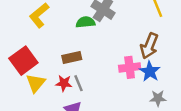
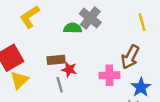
blue star: (150, 71) -> (141, 87), moved
red star: (64, 83) -> (69, 69), moved

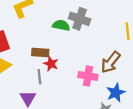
gray cross: (90, 18) -> (80, 19), turned -30

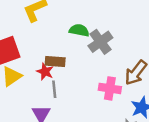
gray cross: (80, 19) -> (100, 42), moved, turned 35
red star: (51, 64) -> (45, 72), moved

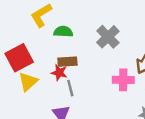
green semicircle: (79, 30) -> (63, 32), moved

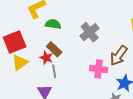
brown rectangle: (67, 62) -> (54, 49), turned 42

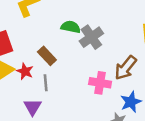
green semicircle: (53, 24) -> (71, 27), moved
red star: (46, 58) -> (25, 71), moved

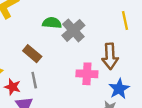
brown arrow: (126, 68) -> (110, 56), turned -35
red star: (25, 71) -> (12, 87), moved

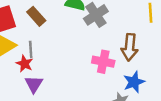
brown rectangle: (32, 54) -> (36, 16), moved
gray line: (34, 80) -> (31, 50), moved

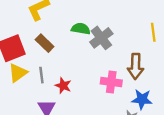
red star: (25, 64) -> (63, 86), moved
blue star: (134, 82) -> (142, 99), turned 30

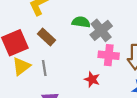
pink cross: (111, 82) -> (109, 55), moved
red star: (63, 86) -> (92, 79), moved

